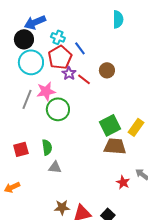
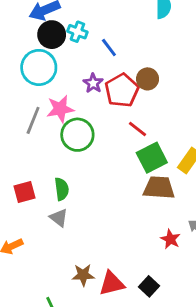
black circle: (24, 39) -> (52, 35), moved
red pentagon: (60, 57) -> (122, 90), moved
red line: (84, 79) -> (138, 129), moved
gray triangle: (55, 167) -> (59, 218), moved, turned 32

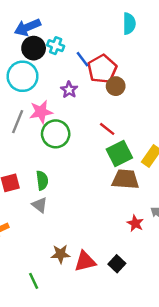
red pentagon: (122, 90) -> (102, 69), moved

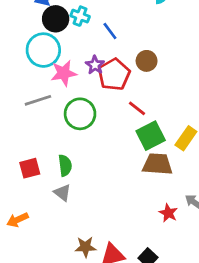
red pentagon: (102, 69) -> (114, 74), moved
pink star: (41, 112) -> (64, 73), moved
gray line: (18, 122) -> (38, 100), turned 50

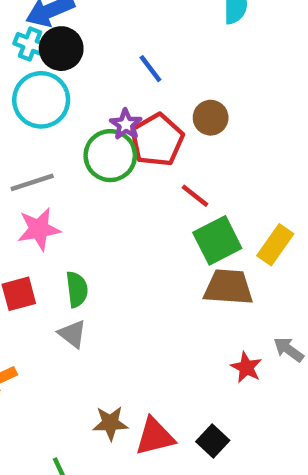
cyan cross: (80, 16) -> (30, 44), moved
pink star: (64, 73) -> (39, 229), moved
green circle: (80, 114) -> (110, 156), moved

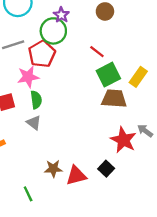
red pentagon: (157, 140) -> (42, 54), moved
pink star: (39, 229) -> (28, 77), moved
red star: (246, 367) -> (123, 140), size x1.6
black square: (213, 441) -> (106, 169), moved

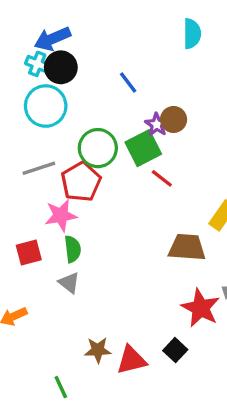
purple star: (61, 15) -> (157, 125), moved
green square: (108, 75) -> (143, 148), moved

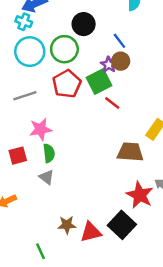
black circle: (61, 67) -> (84, 24), moved
blue line: (128, 82) -> (119, 41), moved
green circle: (98, 148) -> (64, 49), moved
red pentagon: (81, 182) -> (67, 84), moved
black square: (175, 350) -> (122, 225), size x1.6

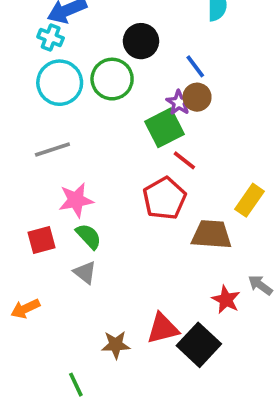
red pentagon: (67, 84) -> (165, 198), moved
green semicircle: (49, 153) -> (89, 236), turned -36
red star: (140, 195) -> (226, 300), size x0.7
red triangle: (91, 232) -> (163, 328), moved

